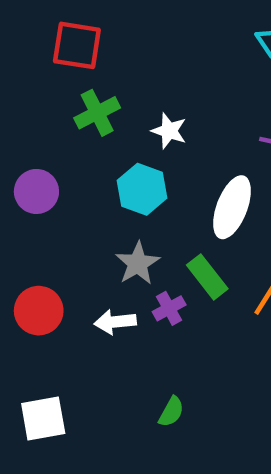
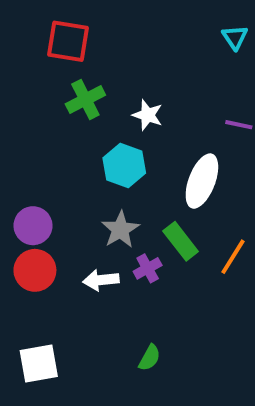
purple circle: (36, 191) -> (33, 226), moved

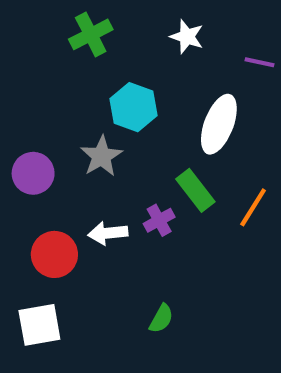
white star: (148, 115) -> (187, 37), moved
gray star: (120, 230) -> (101, 156), moved
red circle: (35, 270) -> (54, 254), moved

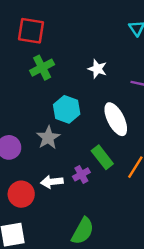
white ellipse: (219, 124) -> (116, 119), turned -48
green semicircle: (161, 319) -> (83, 231), size x1.6

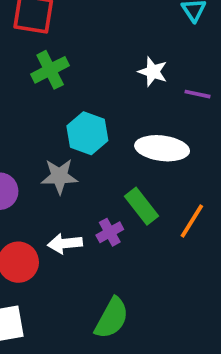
white star: (97, 69) -> (153, 72), moved
white ellipse: (116, 119) -> (162, 148), turned -56
gray star: (48, 138) -> (59, 176), turned 30

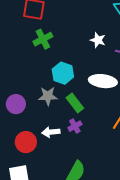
green rectangle: (142, 206) -> (75, 103), moved

